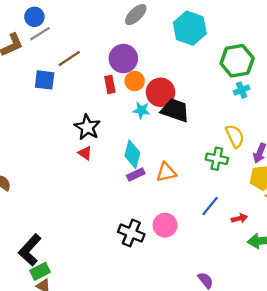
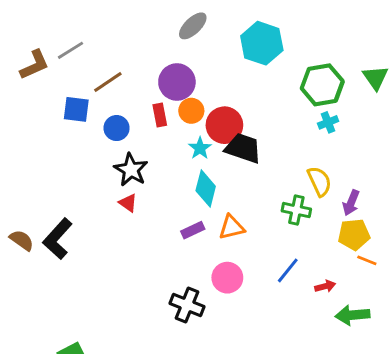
blue circle: (34, 17) -> (117, 128), moved
cyan star: (141, 110) -> (200, 148), turned 30
cyan diamond: (132, 154) -> (206, 188), moved
pink circle: (165, 225) -> (227, 278), moved
black L-shape: (30, 250) -> (58, 239), moved

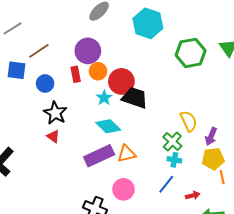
cyan cross: (328, 122) -> (174, 160), moved, turned 32
cyan diamond: (206, 188) -> (108, 126), turned -60
green cross: (296, 210) -> (172, 141), turned 30
purple rectangle: (193, 230) -> (99, 156), size x1.8
orange line: (367, 260) -> (222, 177), turned 56

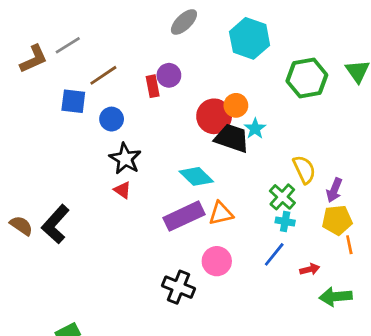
purple circle: (88, 51) -> (169, 75), size x0.7
orange circle: (98, 71) -> (236, 105), moved
red rectangle: (76, 74) -> (153, 86), moved
cyan star: (104, 98) -> (255, 129), moved

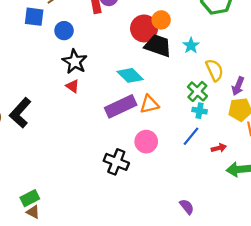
cyan star: (255, 129) -> (191, 46), moved

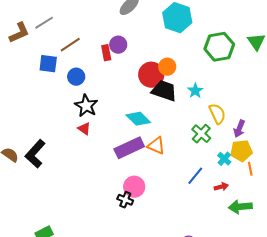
orange triangle: (149, 104) -> (156, 146), turned 36
cyan cross: (200, 111) -> (224, 159), moved, turned 32
pink circle: (146, 142) -> (134, 187), moved
black cross: (116, 162) -> (125, 200), size x0.7

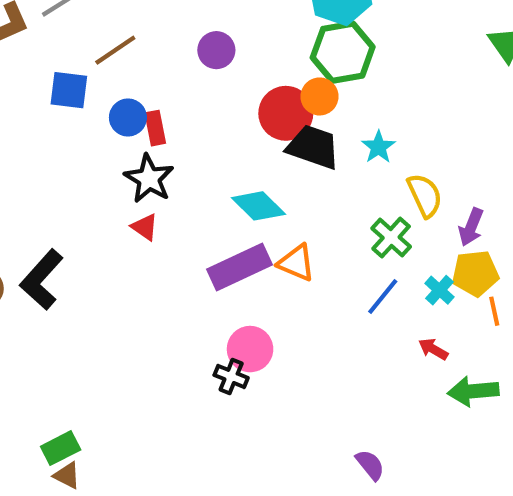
green hexagon: (219, 47) -> (343, 52), moved
red rectangle: (106, 53) -> (155, 128), moved
blue line: (195, 176) -> (383, 296), moved
red arrow: (221, 187) -> (433, 349), turned -136

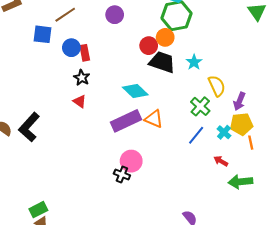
red circle: (286, 113) -> (149, 46), size x0.7
black star: (149, 179) -> (82, 78), size x0.7

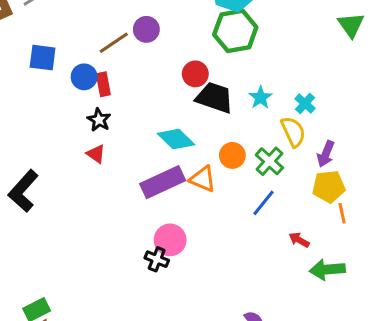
brown line: (65, 15) -> (114, 43), moved
orange circle: (165, 37) -> (232, 155), moved
cyan cross: (224, 132) -> (305, 104), moved

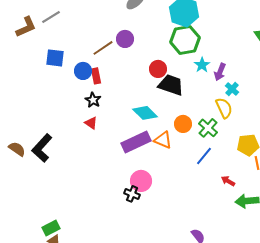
cyan star: (261, 98) -> (202, 65), moved
purple arrow: (326, 154) -> (220, 72), moved

